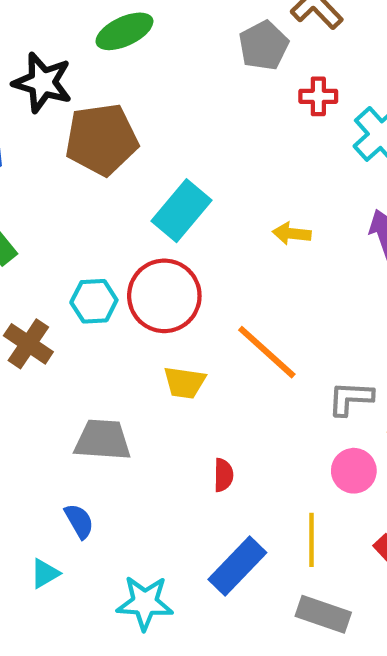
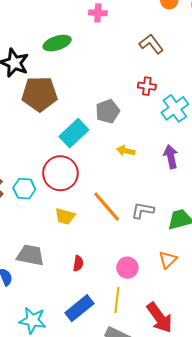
gray pentagon: (264, 46) -> (108, 111), moved
cyan hexagon: (94, 301) -> (24, 189), moved
gray L-shape: (350, 398) -> (143, 210), moved
gray trapezoid: (103, 440) -> (30, 255), moved
pink circle: (354, 471) -> (127, 268), moved

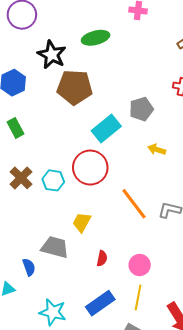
yellow trapezoid: (65, 216) -> (82, 222), moved, turned 100
pink circle: (127, 268) -> (140, 265), moved

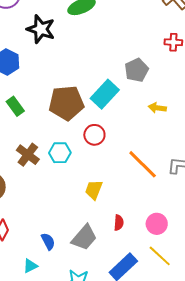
brown pentagon: (75, 87) -> (66, 103), moved
red circle: (90, 168) -> (94, 135), size x0.6
gray trapezoid: (55, 247) -> (84, 238), moved, turned 124
yellow line: (138, 297) -> (160, 256), turned -50

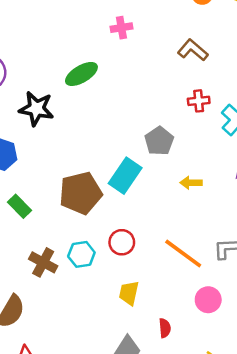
red circle: (94, 135) -> (122, 242), moved
pink circle: (157, 224) -> (208, 300), moved

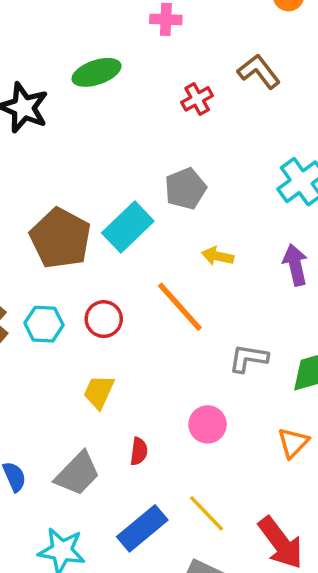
red cross: (199, 101) -> (197, 99), moved, turned -35
brown pentagon: (81, 193) -> (60, 238), turned 30
orange line: (183, 254) -> (180, 307), moved

